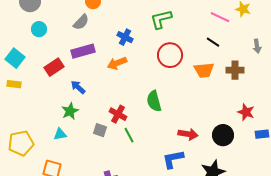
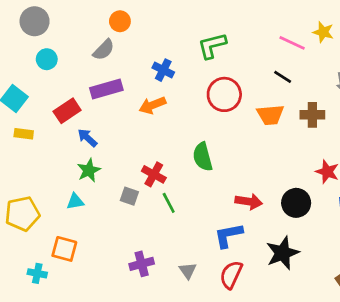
yellow rectangle: (14, 84) -> (24, 134), moved
blue arrow: (78, 87) -> (87, 138), moved

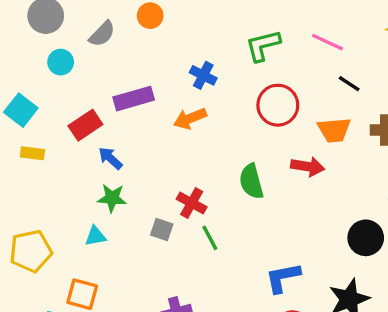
pink line: (292, 43) -> (328, 42), moved
gray semicircle: (104, 50) -> (102, 34), moved
green star: (89, 170) -> (112, 198), turned 30
red arrow: (249, 202) -> (308, 167), moved

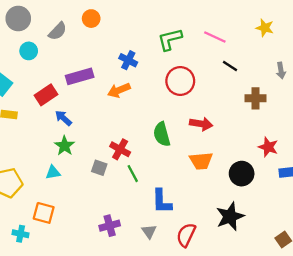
orange trapezoid: (334, 130) -> (201, 161), moved
green star: (112, 198) -> (65, 146), turned 30
blue L-shape: (283, 278) -> (162, 201), moved, turned -80

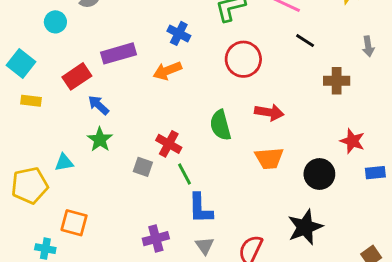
cyan triangle: (53, 172) -> (64, 163), moved
blue L-shape: (162, 201) -> (200, 208), moved

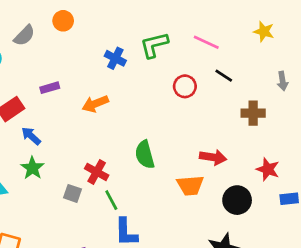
blue cross: (179, 33) -> (115, 58), moved
purple rectangle: (119, 53) -> (50, 88), size x0.6
red circle: (243, 59) -> (185, 86), moved, size x0.7
red arrow: (269, 112) -> (213, 157), moved

